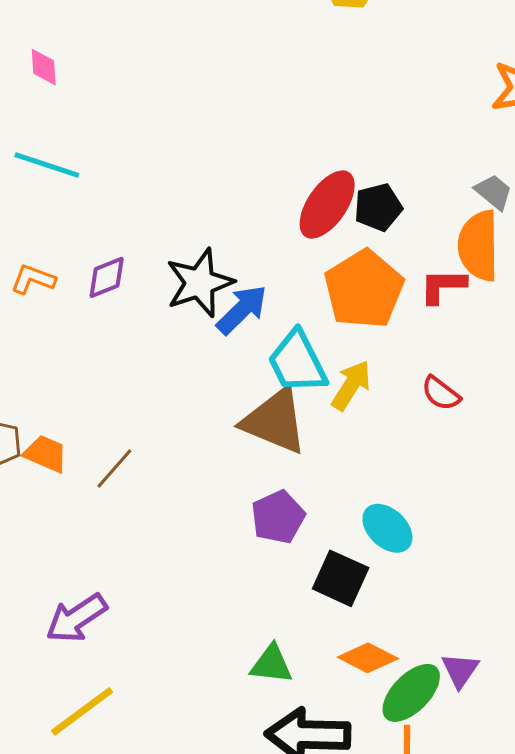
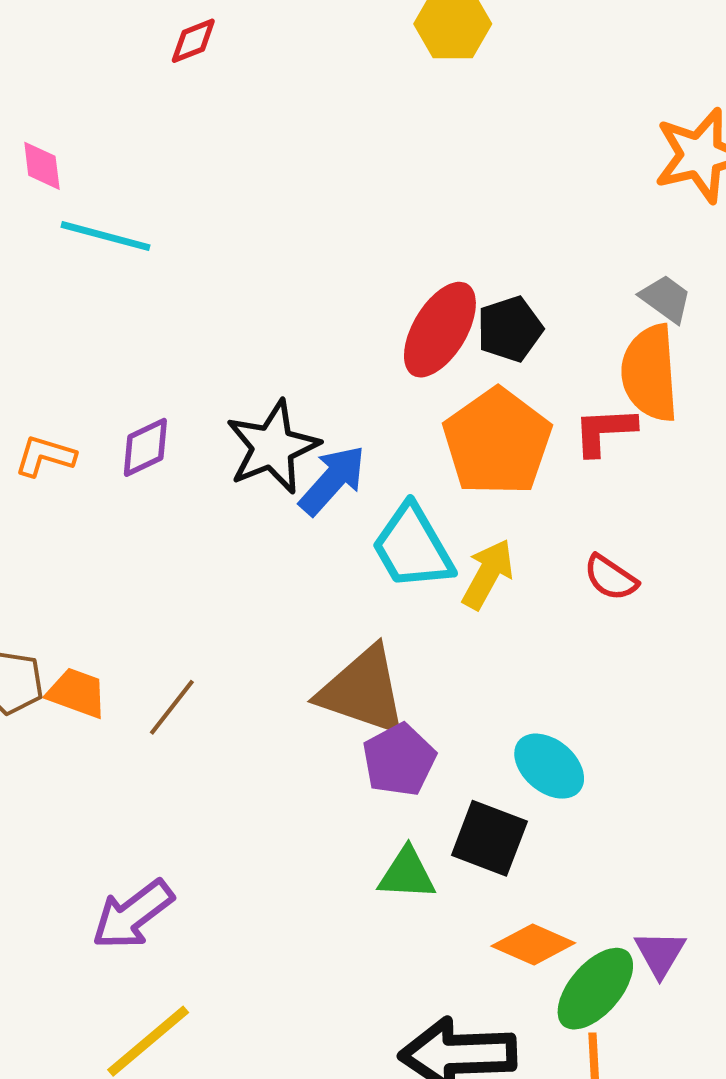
cyan line: (47, 165) -> (105, 236), moved
brown triangle: (275, 421) -> (363, 691), moved
green triangle: (272, 664) -> (407, 874), moved

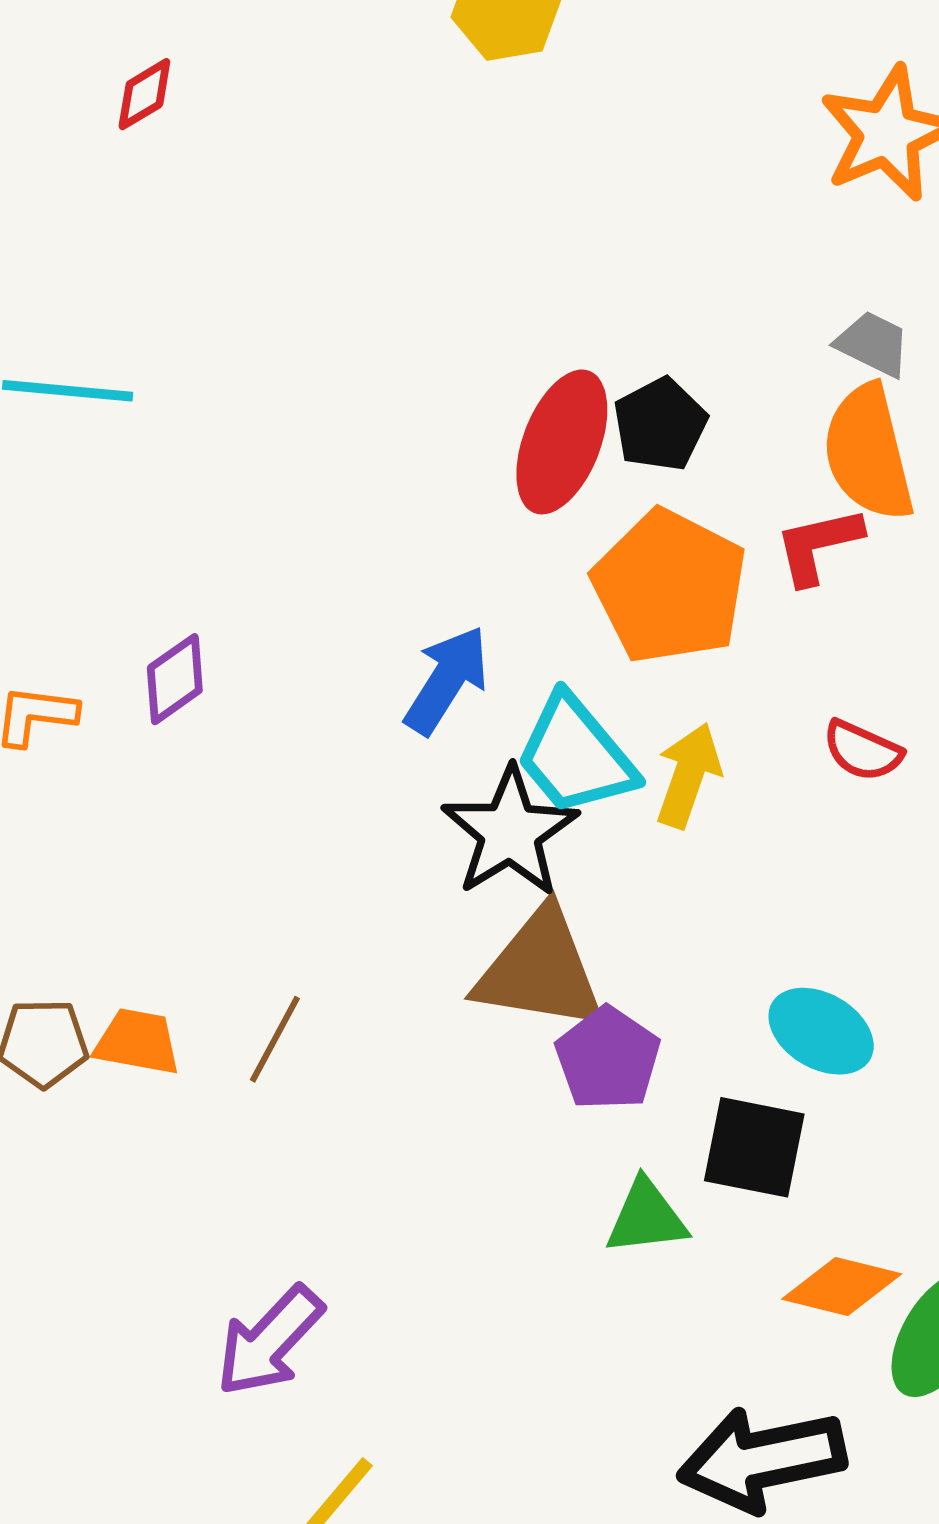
black star: (273, 447) -> (510, 832), moved

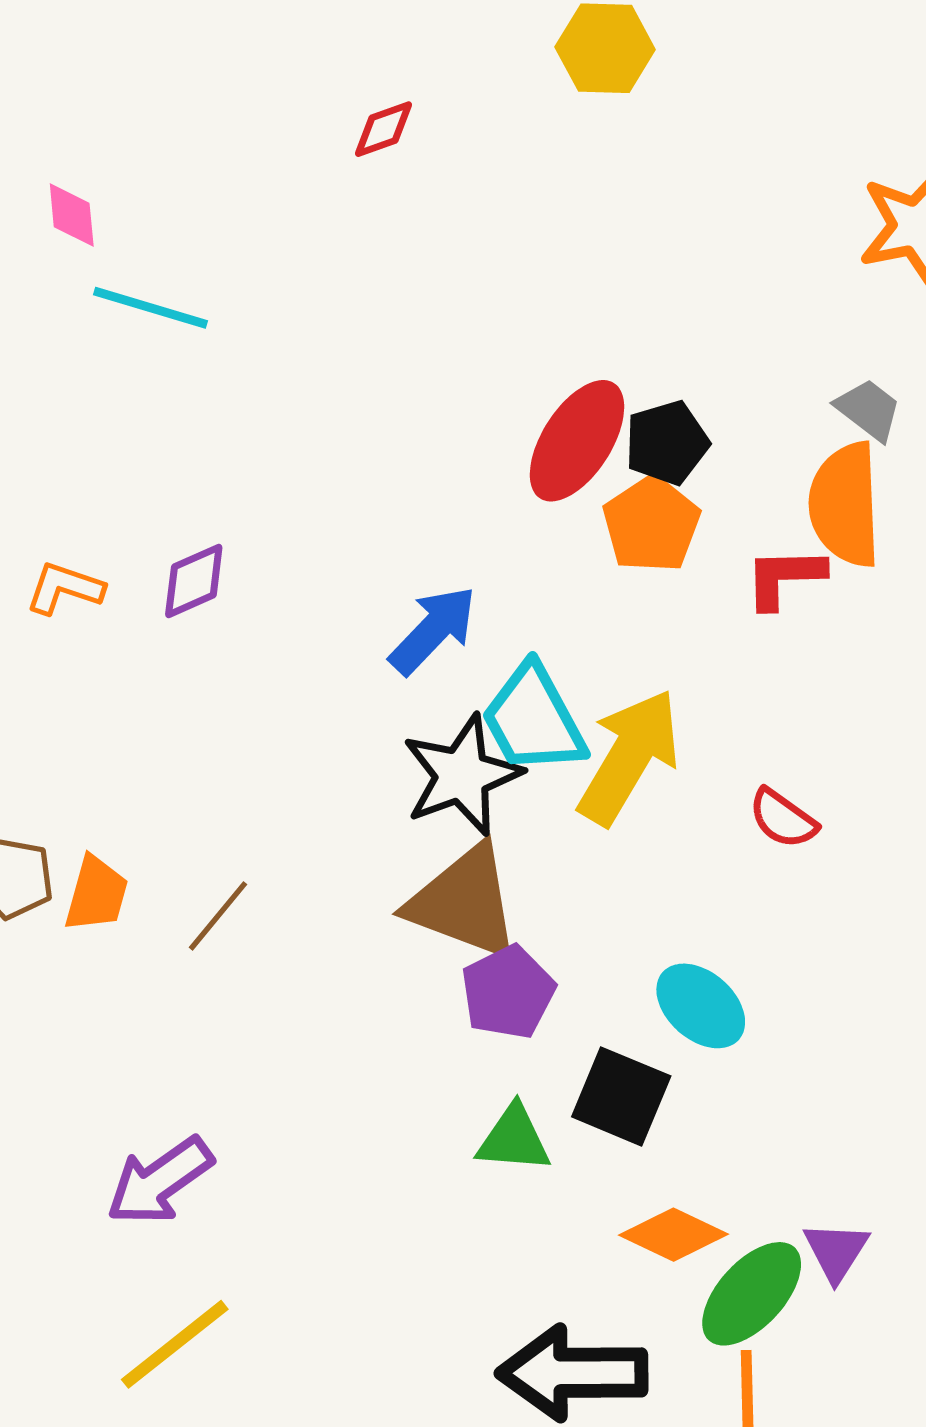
red diamond: (144, 94) -> (384, 129), moved
orange pentagon: (670, 587) -> (651, 524), moved, size x0.7
red semicircle: (862, 751) -> (783, 819), moved
yellow arrow: (688, 775) -> (629, 757), size x1.5
orange trapezoid: (137, 1042) -> (96, 894), turned 84

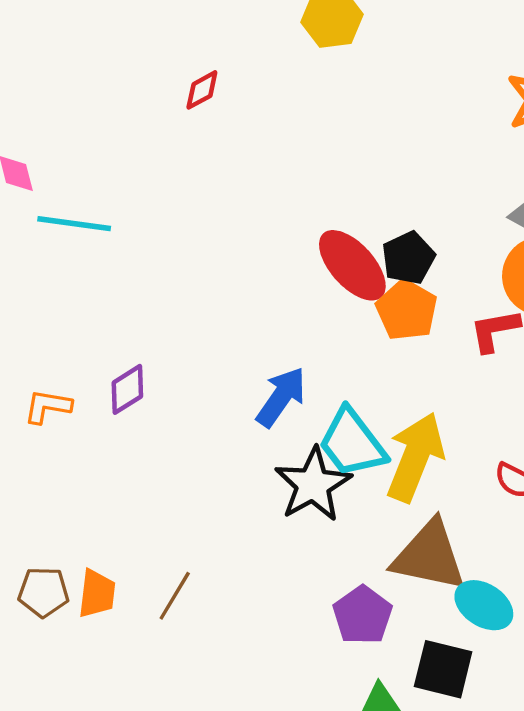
red ellipse: (577, 441) -> (352, 265), turned -66
brown triangle: (464, 902) -> (429, 556), moved

